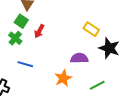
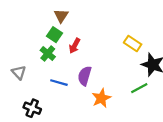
purple semicircle: (79, 58) -> (85, 76), moved, turned -72
green line: (97, 85) -> (139, 88), moved

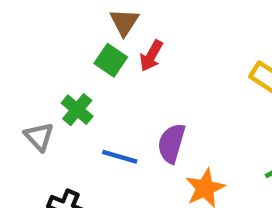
red arrow: (75, 46) -> (151, 56), moved
green cross: (48, 54) -> (77, 110), moved

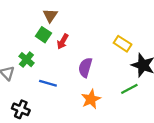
red arrow: (151, 56) -> (63, 41), moved
purple semicircle: (171, 143) -> (85, 67), moved

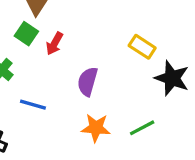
green line: (129, 89) -> (142, 128), moved
orange star: (91, 99) -> (96, 128), turned 30

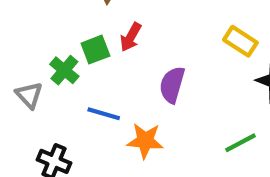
green square: (26, 34) -> (95, 50), moved, turned 35
orange star: (96, 128) -> (145, 141), moved

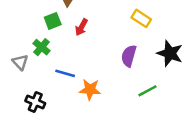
yellow rectangle: (240, 41) -> (141, 18), moved
green square: (95, 50) -> (53, 21), moved
purple semicircle: (172, 85) -> (129, 56), moved

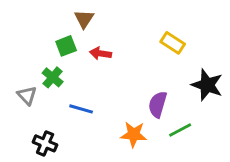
red arrow: (81, 27) -> (101, 53), turned 70
purple semicircle: (129, 56) -> (158, 104), moved
orange star: (90, 90) -> (134, 134), moved

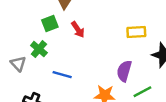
yellow rectangle: (173, 43) -> (136, 32), moved, turned -36
red arrow: (101, 53) -> (78, 30), turned -133

